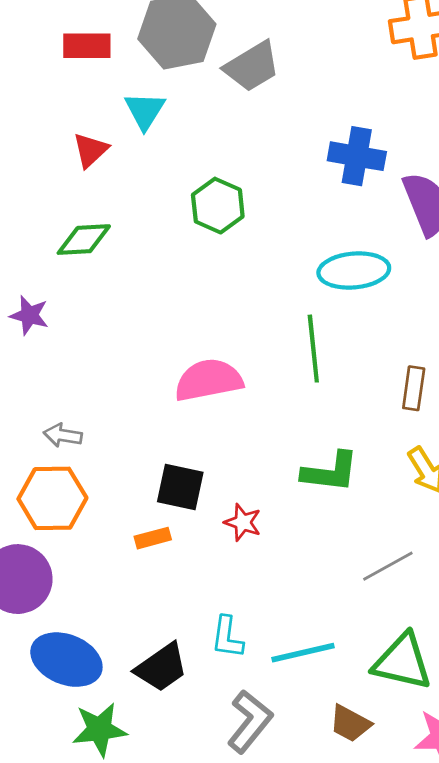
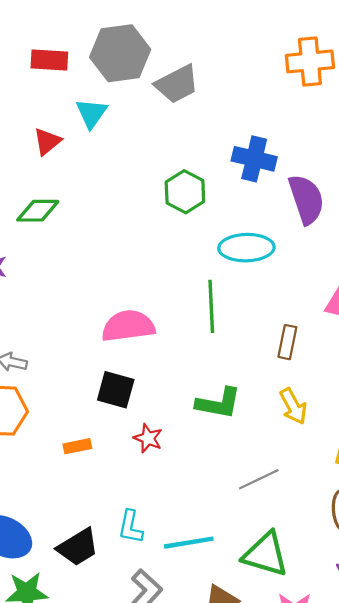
green hexagon: (218, 206) -> (185, 192), moved
black square: (180, 487) -> (116, 390), moved

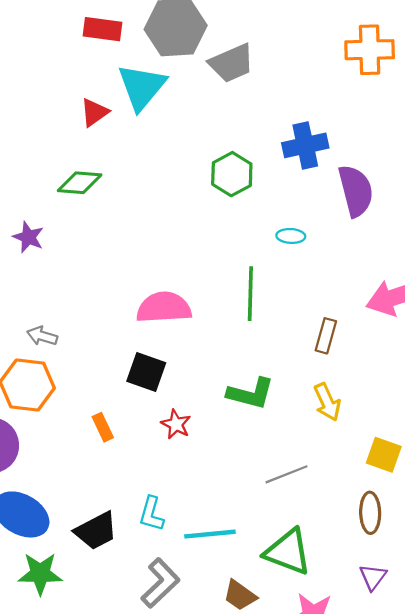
cyan triangle: (91, 113) -> (142, 87), size x1.5
blue cross: (254, 159) -> (305, 145), turned -30
cyan ellipse: (246, 248) -> (291, 236), size x0.5
orange rectangle: (77, 446) -> (103, 427), turned 72

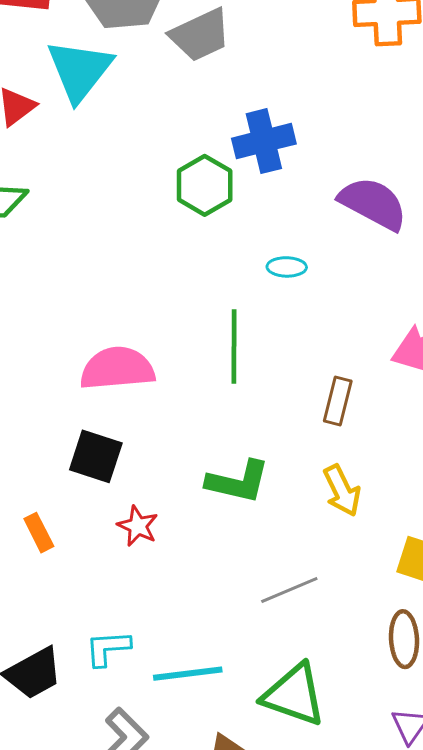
blue cross: (305, 145) -> (264, 141), moved
purple semicircle: (356, 191) -> (373, 203), turned -46
cyan L-shape: (151, 514) -> (108, 648), turned 72

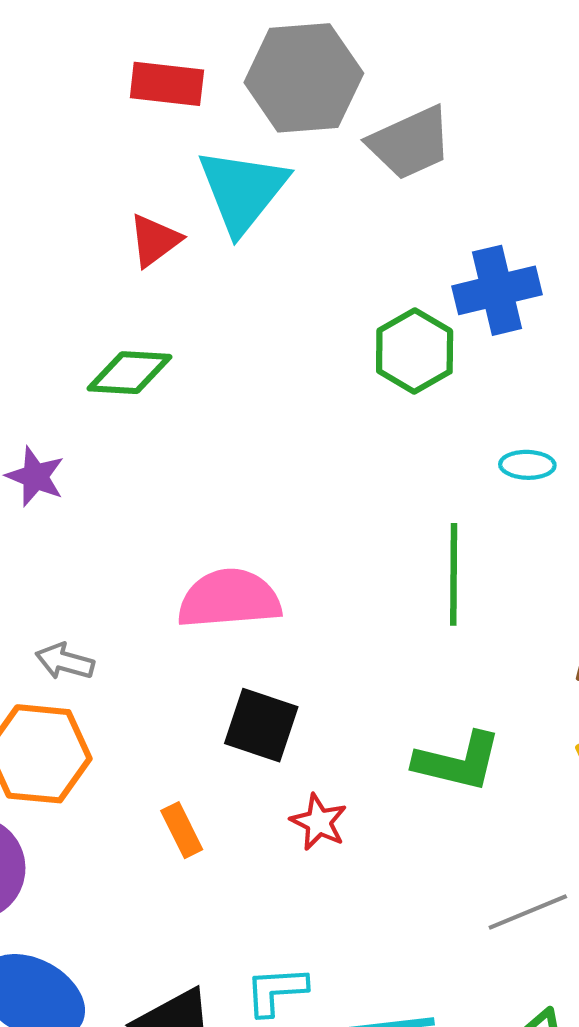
pink semicircle: (117, 368) -> (229, 599), moved

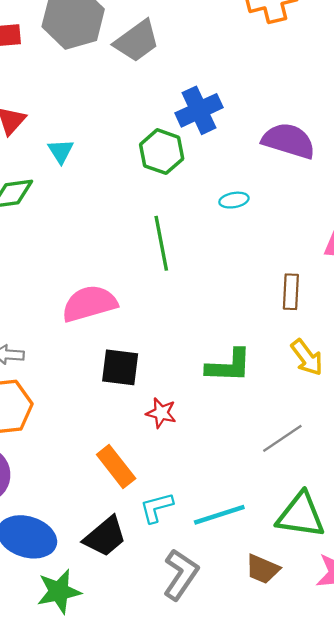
cyan triangle: (242, 191) -> (61, 151), moved, size x0.5
green line: (454, 574) -> (161, 243), moved
orange rectangle: (182, 830) -> (116, 467), moved, size x1.5

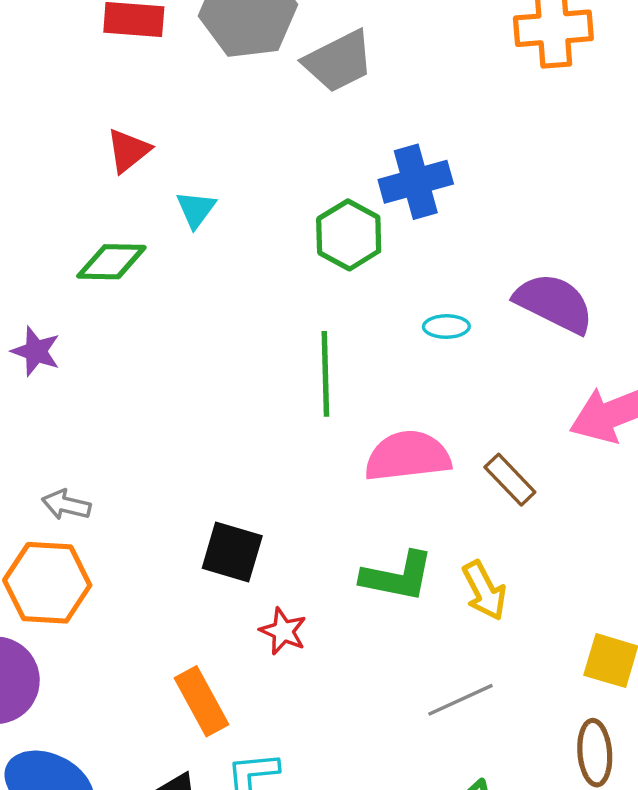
purple semicircle: (289, 141) -> (554, 303), moved
brown rectangle: (291, 292) -> (510, 480), turned -56
pink semicircle: (89, 304) -> (408, 456), moved
yellow arrow: (307, 357) -> (484, 591), moved

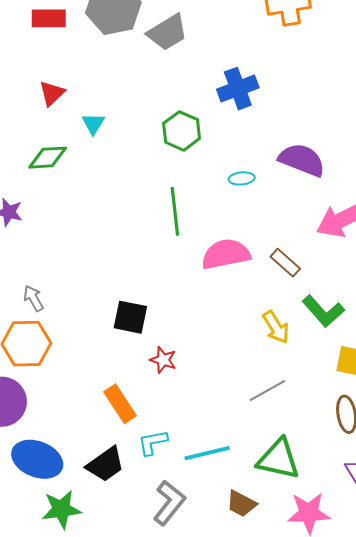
blue cross: (416, 182) -> (238, 89), moved
gray arrow: (66, 505) -> (33, 298), turned 52
green L-shape: (397, 576) -> (323, 311), moved, turned 42

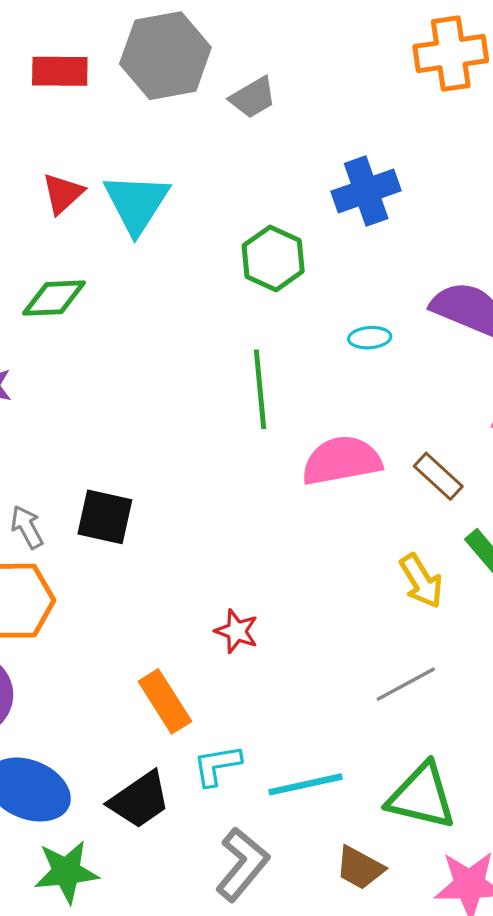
gray trapezoid: (167, 32) -> (253, 98), size x0.7
cyan triangle: (93, 124) -> (136, 203), moved, size x1.8
black square: (130, 317) -> (105, 517), moved

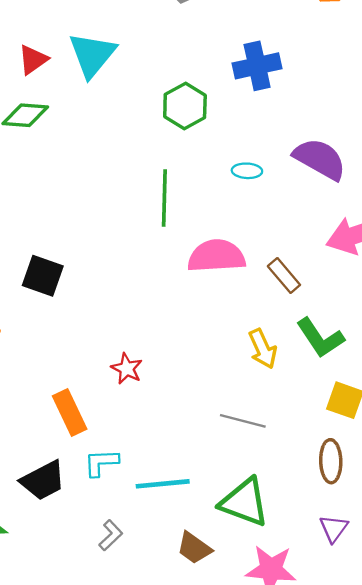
red triangle: (63, 193) -> (33, 60), moved
gray line: (406, 684) -> (243, 421), turned 36
gray L-shape: (242, 864) -> (111, 535), size x0.6

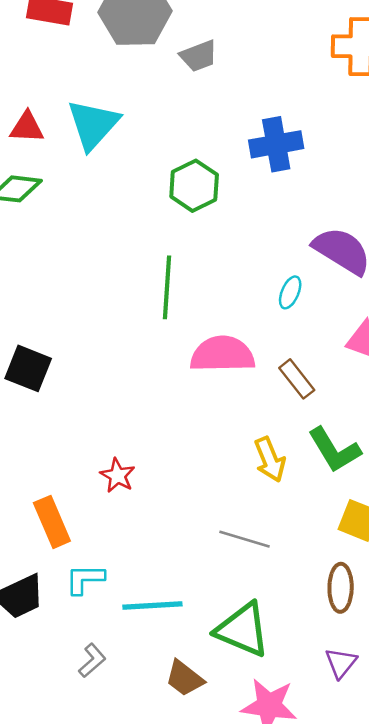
red triangle: (33, 60) -> (27, 127), turned 36
cyan ellipse: (247, 171) -> (290, 292), moved, turned -72

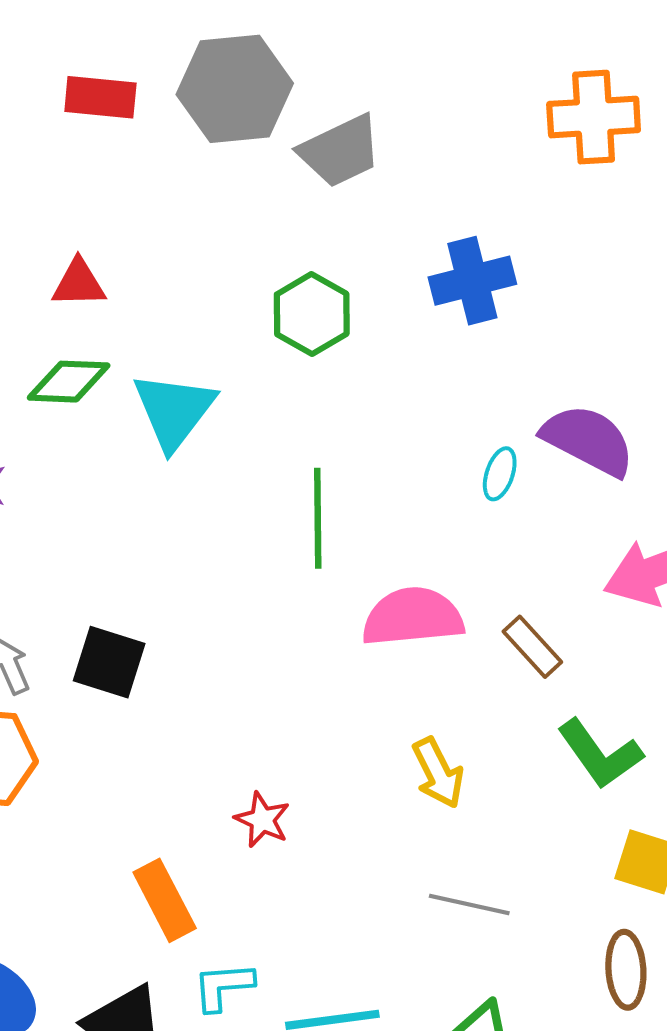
gray trapezoid: (199, 56) -> (340, 151), size x1.4
cyan triangle: (93, 124) -> (174, 411), moved
green hexagon: (194, 186) -> (312, 314), moved
cyan ellipse: (290, 292) -> (500, 474), moved
yellow arrow: (270, 460) -> (438, 773), moved

